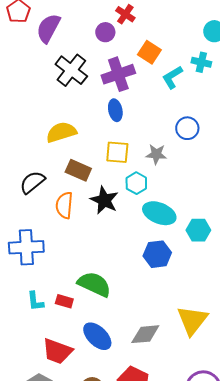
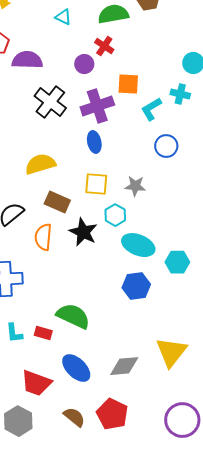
purple semicircle: (48, 28) -> (27, 60), turned 64
orange square: (149, 52) -> (128, 84), turned -30
blue circle: (187, 128) -> (166, 146), moved

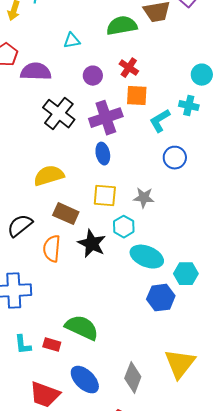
cyan triangle: (63, 17) -> (72, 41), moved, turned -36
red cross: (104, 46) -> (129, 68), moved
blue hexagon: (136, 286) -> (161, 298), moved
gray diamond: (124, 366) -> (133, 378), turned -64

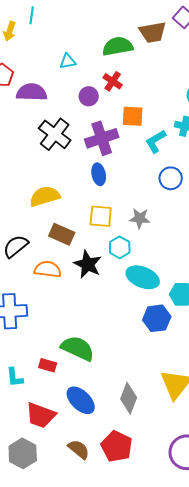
red cross: (129, 68) -> (113, 81), moved
orange semicircle: (52, 249) -> (48, 269), turned 92
cyan L-shape: (23, 345) -> (15, 377), moved

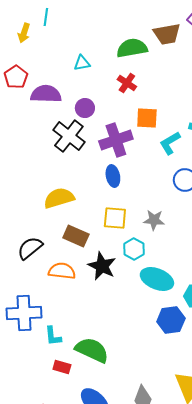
purple circle: (89, 96) -> (85, 108), moved
cyan L-shape: (15, 377) -> (53, 336), moved

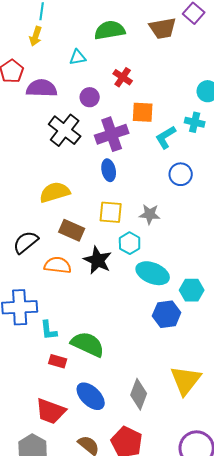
yellow arrow: (24, 33) -> (36, 36), moved
green semicircle: (132, 48) -> (110, 30), moved
purple circle: (85, 108) -> (90, 97), moved

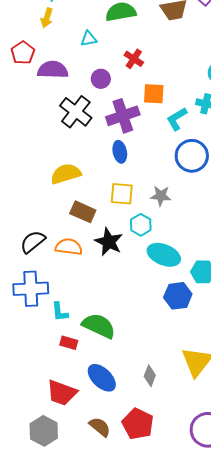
blue circle: (181, 174) -> (192, 156), size x1.4
black semicircle: (26, 242) -> (33, 242), moved
gray diamond: (139, 394) -> (150, 376), size x0.7

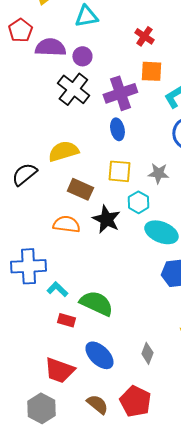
cyan triangle: (89, 39) -> (86, 16), size x1.4
red cross: (134, 59) -> (144, 36), moved
purple circle: (101, 79) -> (82, 56), moved
black semicircle: (33, 242) -> (24, 174), moved
cyan L-shape: (60, 312) -> (57, 289), turned 140

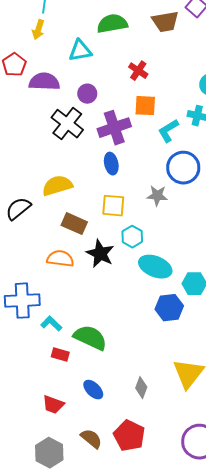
purple circle: (82, 56) -> (87, 94), moved
gray star: (158, 173) -> (157, 196), moved
blue ellipse: (99, 355) -> (93, 390), size x0.7
red trapezoid: (59, 370) -> (53, 405), size x0.7
gray hexagon: (41, 408) -> (49, 453), moved

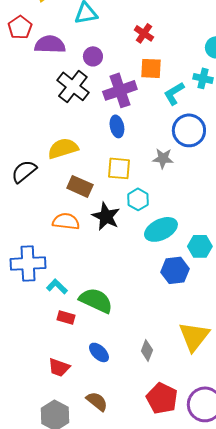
cyan ellipse: (155, 267) -> (161, 229), turned -48
red pentagon: (129, 436) -> (162, 398), moved

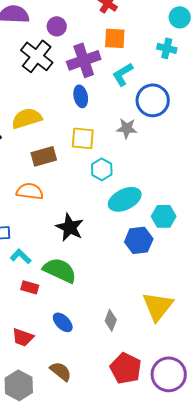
cyan L-shape: (174, 93) -> (123, 74), moved
brown rectangle: (80, 186) -> (44, 156), turned -40
black star: (106, 216) -> (70, 227), moved

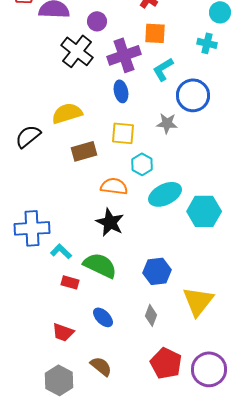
orange semicircle: (30, 191) -> (114, 186), moved
cyan hexagon: (164, 216) -> (204, 211), size x1.4
blue hexagon: (139, 240) -> (157, 271), moved

